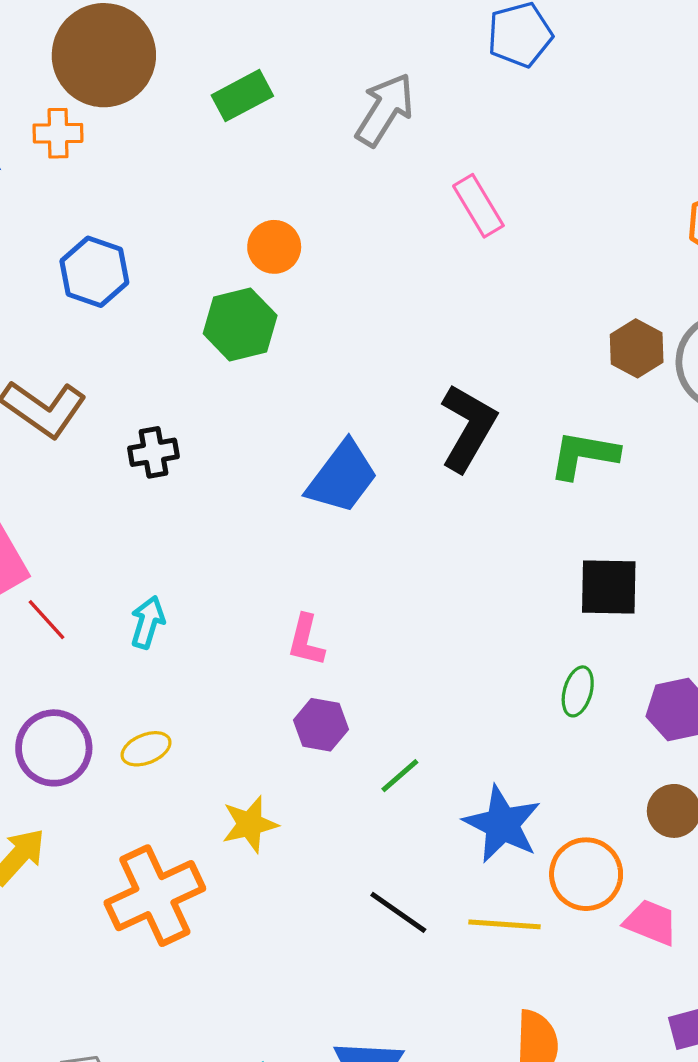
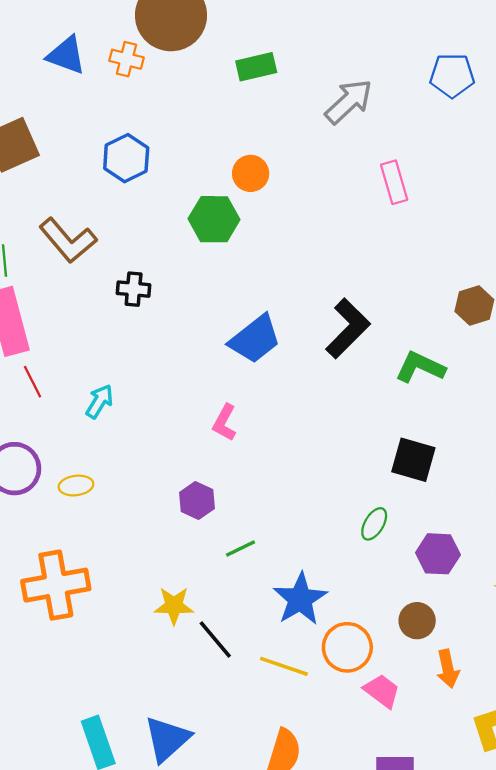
pink L-shape: (306, 640) -> (225, 423), moved
yellow star: (250, 824) -> (174, 606), moved

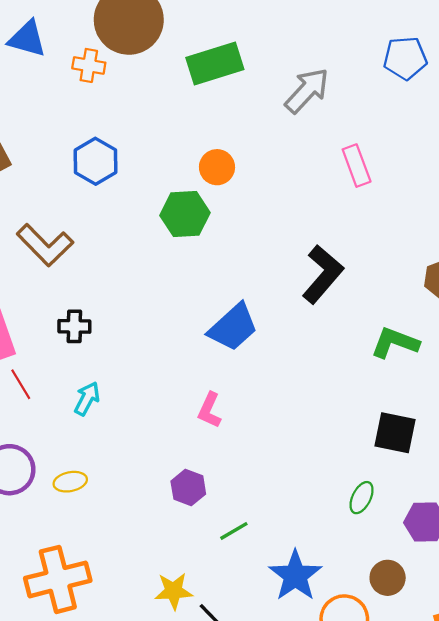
blue triangle: (66, 55) -> (27, 39), moved
green rectangle: (256, 67) -> (215, 64), size x1.4
black cross: (134, 289) -> (74, 326), moved
black L-shape: (348, 328) -> (323, 274), moved
brown circle: (417, 621) -> (388, 578), moved

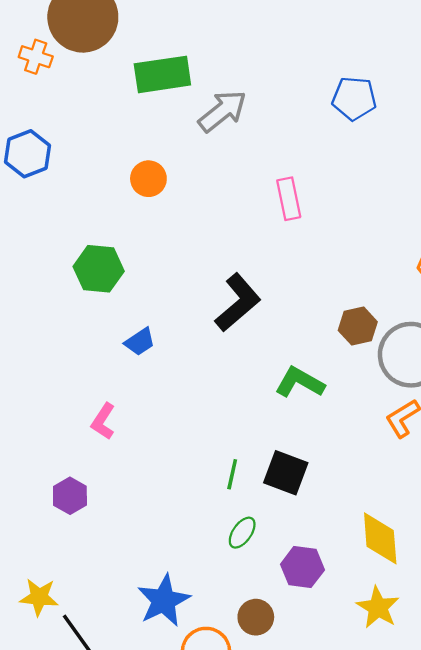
gray arrow: (307, 91) -> (222, 111), moved
green hexagon: (185, 214) -> (99, 269), moved
blue trapezoid: (233, 327) -> (140, 342), size x0.6
green line: (234, 531) -> (232, 474), moved, turned -56

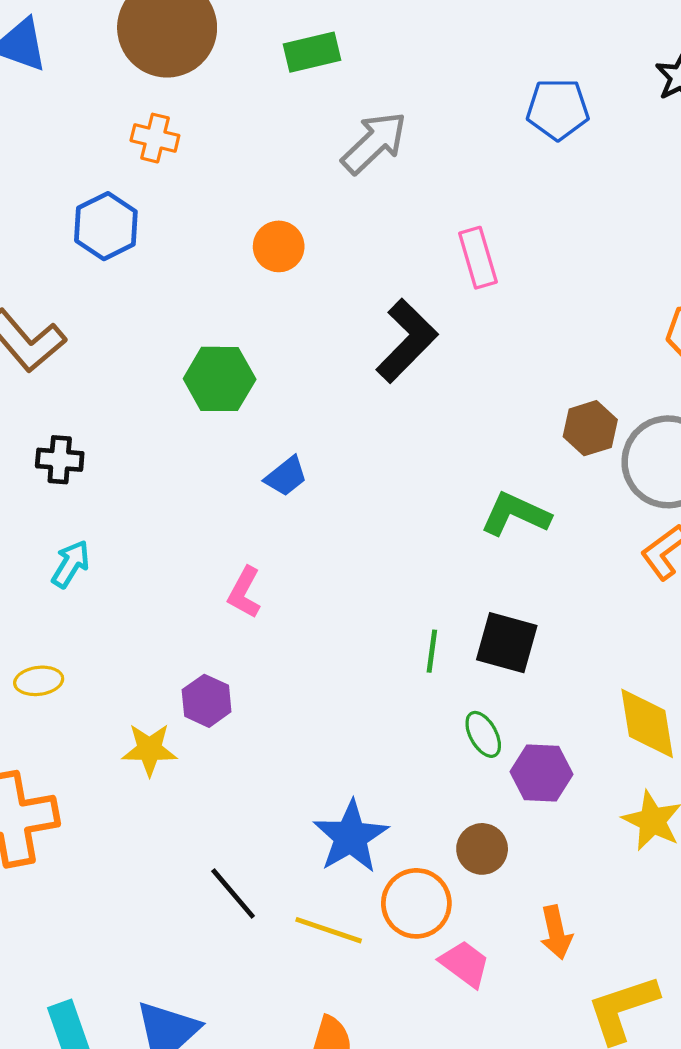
orange cross: (36, 57) -> (155, 138), moved
green rectangle: (162, 74) -> (312, 52), moved, size x0.7
black L-shape: (238, 303) -> (407, 341), moved
green ellipse: (242, 533) -> (483, 734), moved, turned -60
yellow star: (39, 597) -> (149, 750), moved

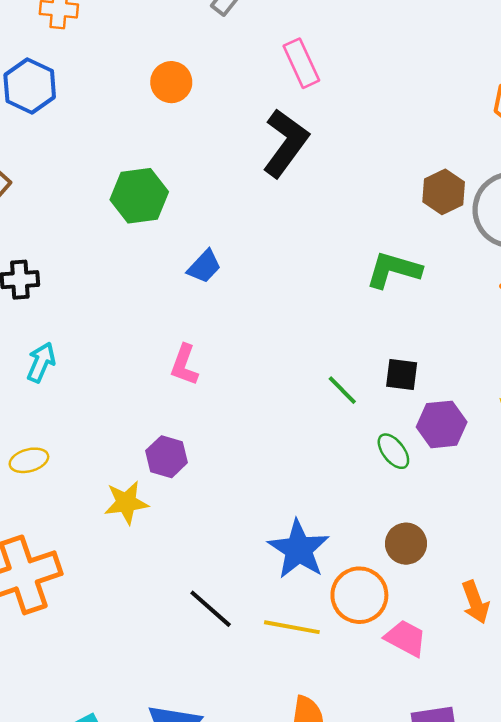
pink rectangle: (478, 258) -> (301, 63), moved
black square: (507, 643) -> (402, 374), size x0.7
green line: (432, 651) -> (342, 390), turned -44
purple hexagon: (541, 773) -> (442, 424), moved

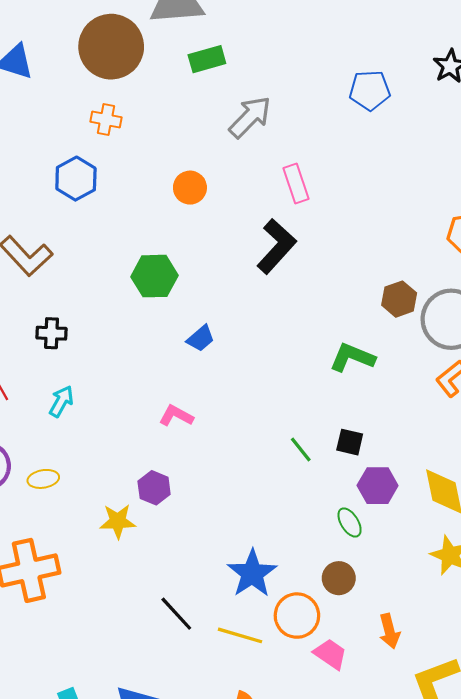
pink L-shape: (184, 365) -> (176, 416), turned 92
green ellipse: (393, 451) -> (350, 522), moved

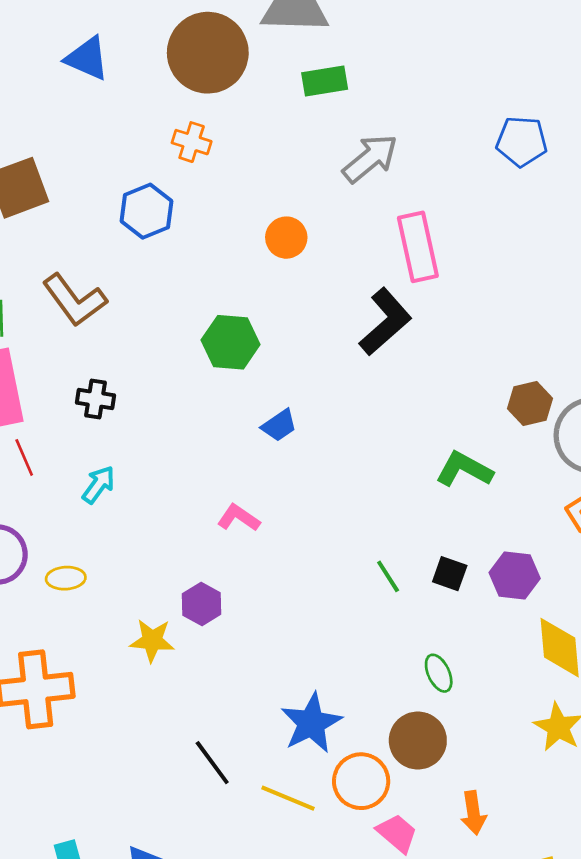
pink rectangle: (296, 184) -> (418, 247), size x1.4
purple hexagon: (378, 486) -> (515, 575), moved
brown circle: (339, 578) -> (418, 741), size x1.4

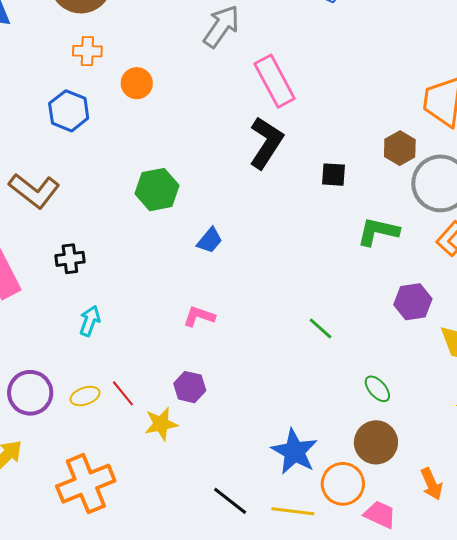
orange circle: (286, 238) -> (137, 83), moved
brown hexagon: (530, 403) -> (400, 148), moved
red line: (24, 457) -> (123, 393), moved
green L-shape: (464, 469) -> (378, 232), moved
black square: (450, 574) -> (334, 175), moved

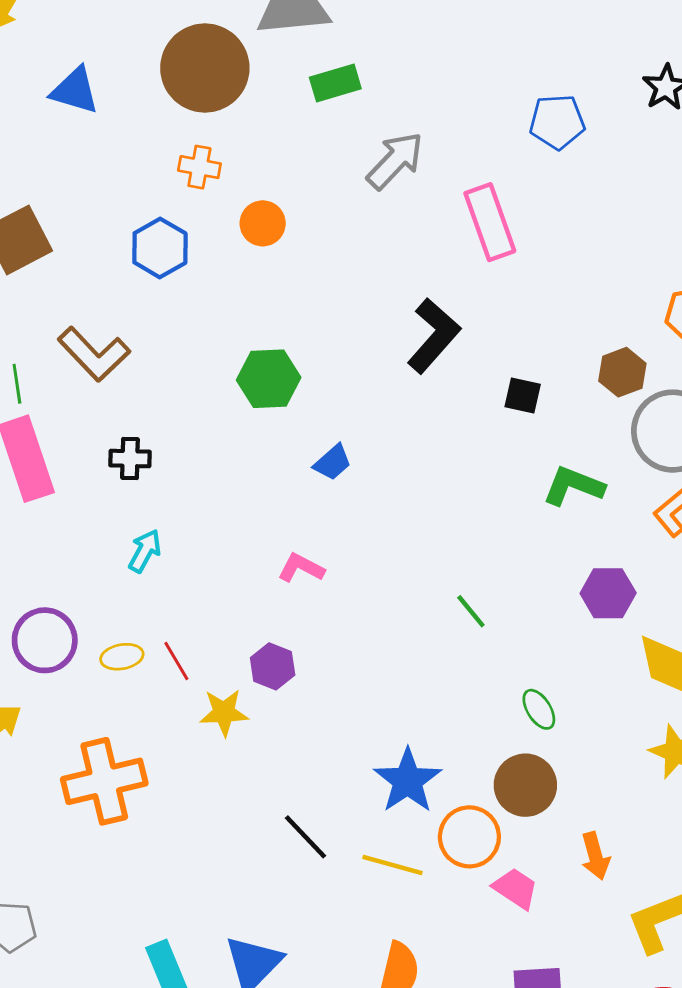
pink rectangle: (275, 81) -> (490, 222), moved

